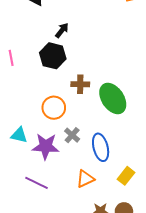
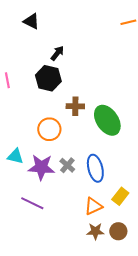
gray cross: (72, 135) -> (67, 165), moved
orange triangle: (85, 179) -> (93, 206), moved

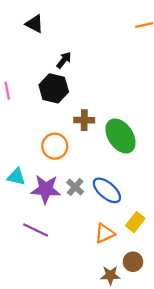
blue ellipse: (95, 168) -> (107, 190), turned -36
brown star: (95, 231) -> (110, 275), moved

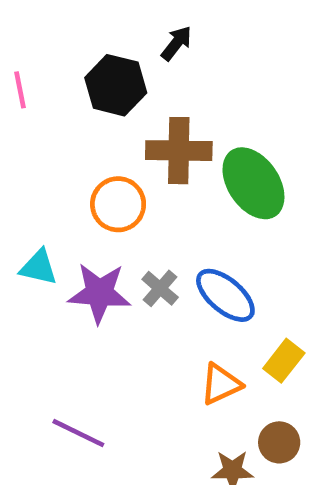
black arrow: (64, 60) -> (176, 43), moved
brown cross: (84, 120) -> (179, 151), size x1.5
purple line: (36, 230) -> (78, 433), moved

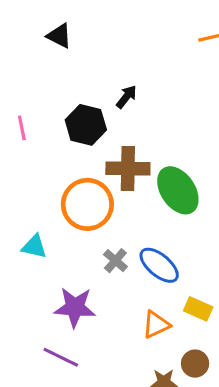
orange circle: (118, 204) -> (87, 204), size x1.4
purple star: (99, 293) -> (75, 307), moved
yellow rectangle: (284, 361) -> (198, 309), turned 76

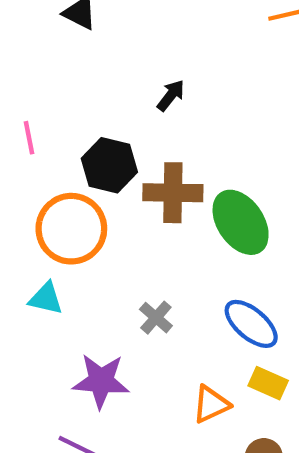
black hexagon: (86, 125) -> (109, 165), moved
orange circle: (87, 204) -> (71, 229), moved
blue ellipse: (159, 265) -> (251, 324), moved

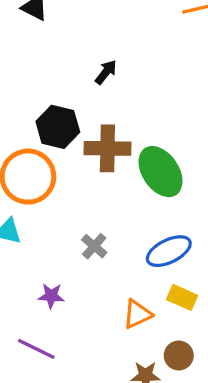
blue ellipse: (251, 324) -> (169, 251), turned -66
purple star: (101, 381) -> (51, 296), size x0.6

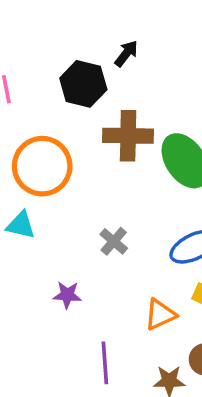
black hexagon: (58, 127) -> (83, 84), moved
purple line: (36, 349) -> (105, 363), moved, turned 60

